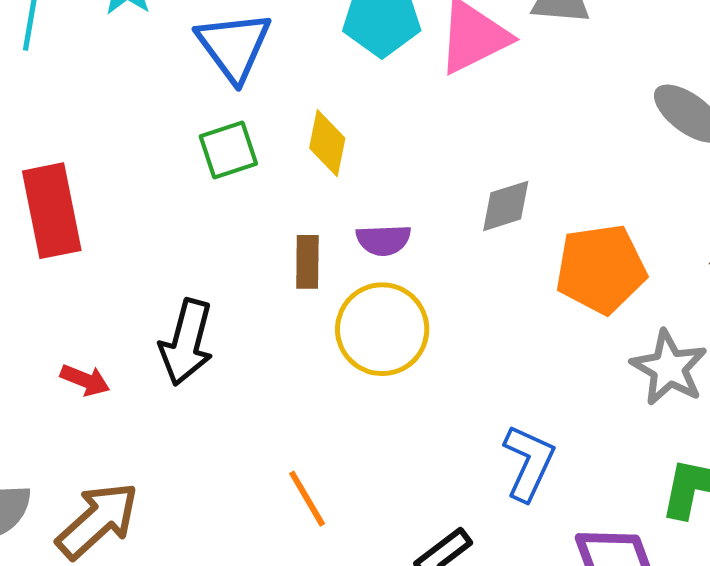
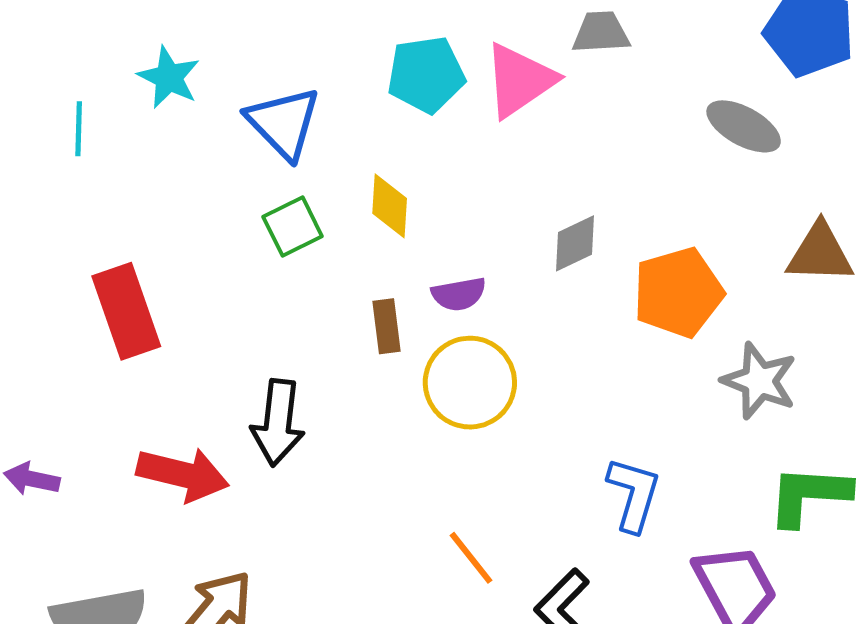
red arrow: (85, 380) -> (183, 474), size x1.8
orange line: (307, 499) -> (471, 558), moved

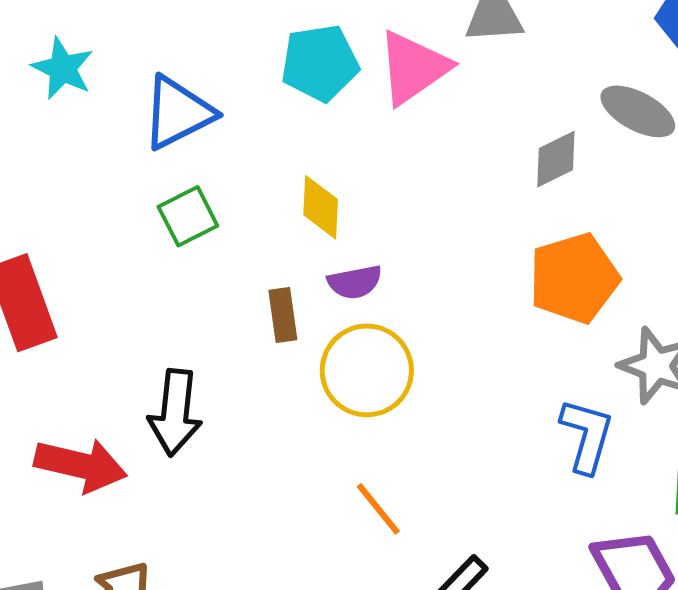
blue triangle: (284, 123) -> (178, 113), turned 48
yellow diamond: (390, 206) -> (321, 207), moved
gray diamond: (575, 243) -> (556, 159), moved
blue L-shape: (634, 494) -> (587, 436), moved
orange line: (471, 558) -> (378, 509), moved

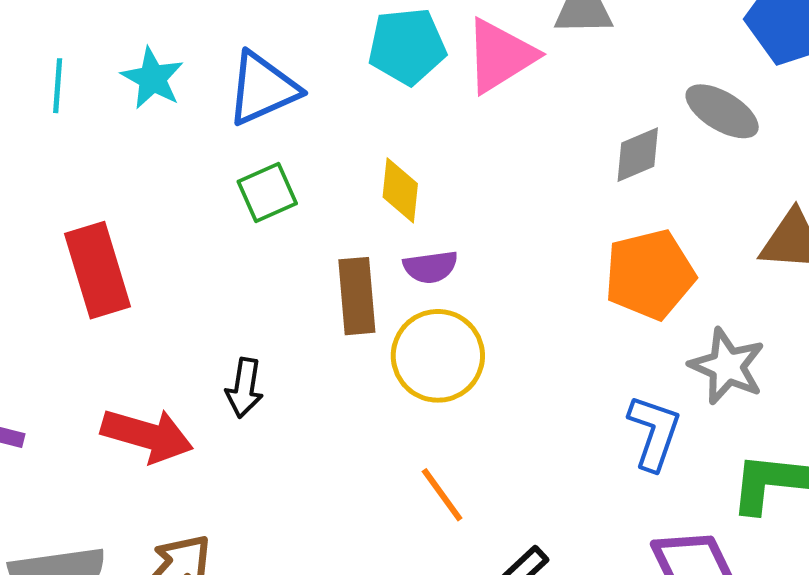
cyan star: (63, 68) -> (152, 78), moved
brown rectangle: (283, 315) -> (357, 296), size x1.4
black arrow: (175, 413) -> (244, 388), size x0.7

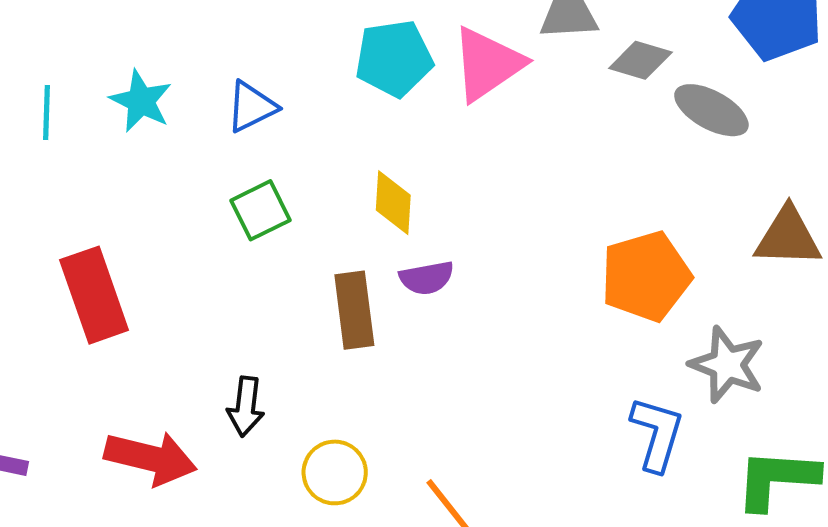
blue triangle: (263, 89) -> (251, 107), size x0.7
gray diamond: (638, 155) -> (640, 60), moved, turned 42
yellow circle: (438, 356) -> (335, 472), moved, size x0.7

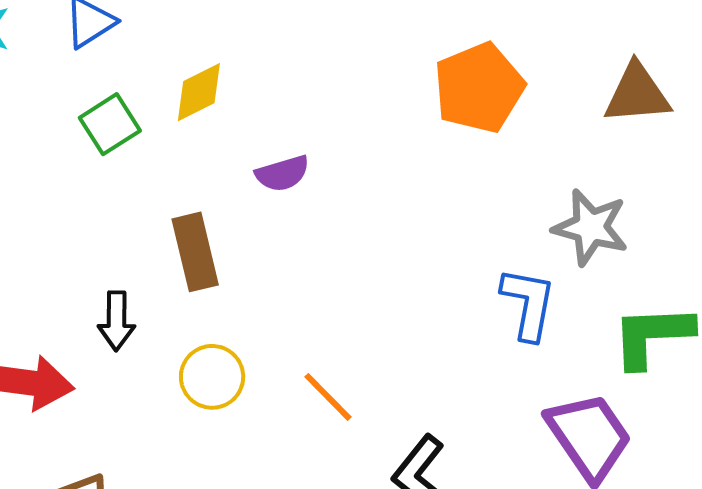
yellow diamond: (393, 203) -> (199, 92), moved, turned 66
orange pentagon: (646, 276) -> (479, 88), moved
brown rectangle: (354, 310) -> (195, 252), moved

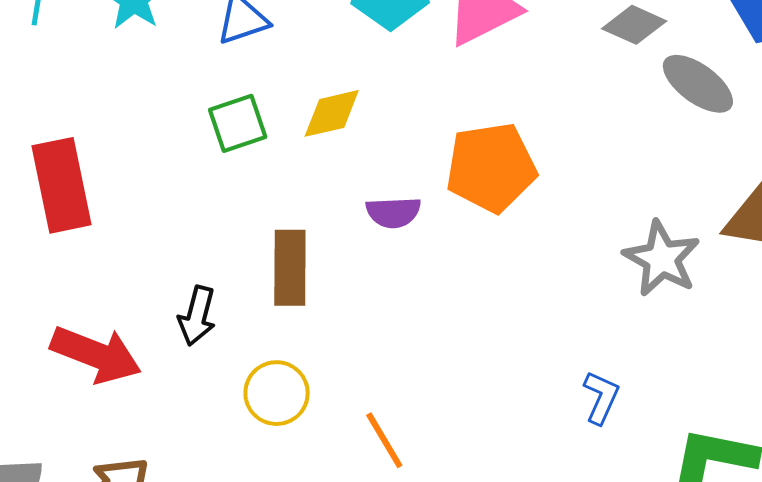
orange pentagon: (479, 88) -> (491, 168), moved
gray star: (591, 227) -> (662, 259), moved
blue L-shape: (528, 304) -> (601, 397), size x0.7

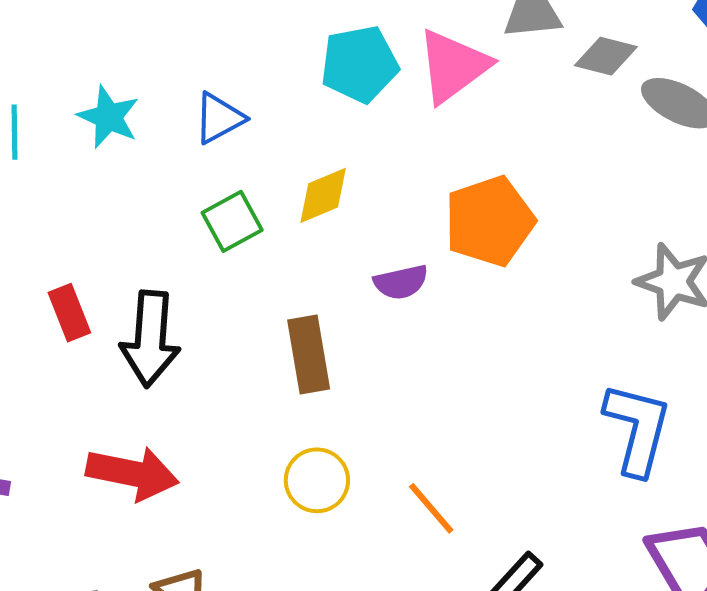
red rectangle: (61, 185) -> (69, 313), size x0.6
black arrow: (197, 316) -> (150, 339), moved, size x1.6
blue L-shape: (601, 397) -> (637, 429), size x1.8

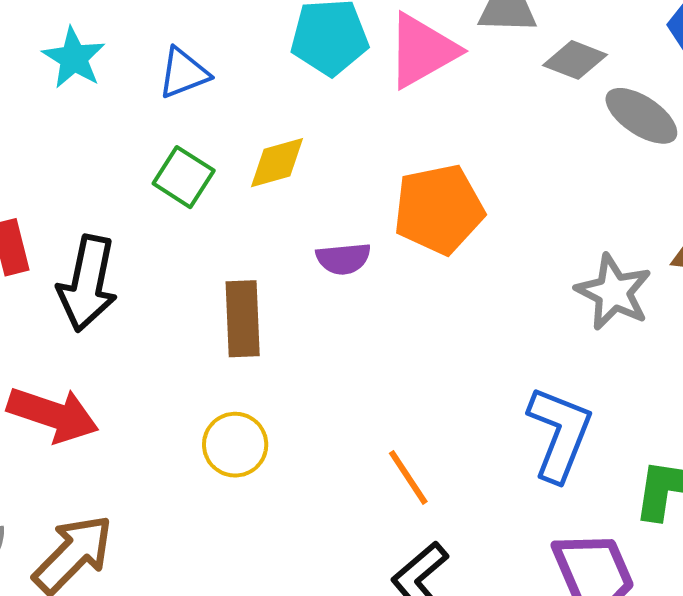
green square: (232, 221) -> (184, 177), turned -36
orange line: (431, 508) -> (408, 477), moved

